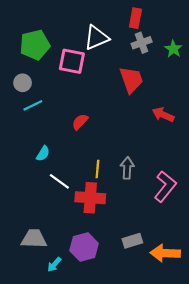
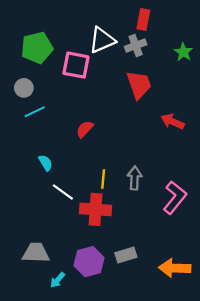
gray cross: (142, 43) -> (136, 46), moved
cyan semicircle: (43, 154) -> (46, 163), turned -63
gray rectangle: (132, 241) -> (126, 255), moved

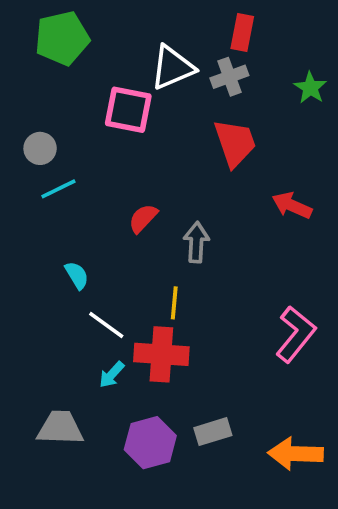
green pentagon: (37, 48) -> (62, 38), moved
gray arrow: (135, 178) -> (196, 242), moved
cyan arrow: (58, 280) -> (112, 375), moved

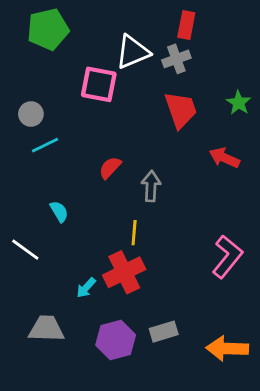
green star: (310, 88) -> (239, 103), moved
white line: (106, 325) -> (25, 250), moved
red cross: (161, 354) -> (124, 272), turned -30

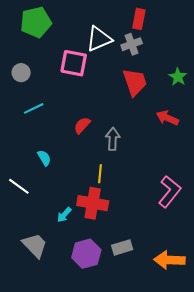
gray circle: (31, 114) -> (21, 73), moved
red cross: (124, 272) -> (93, 203), turned 36
gray trapezoid: (46, 329) -> (35, 245), turned 44

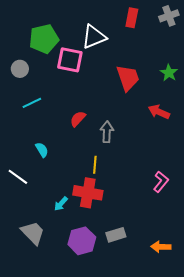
green pentagon: (36, 22) -> (44, 39), moved
gray cross: (132, 44) -> (169, 16), moved
pink L-shape: (169, 192) -> (161, 182), size x0.7
orange arrow: (169, 260) -> (161, 247), size x0.7

